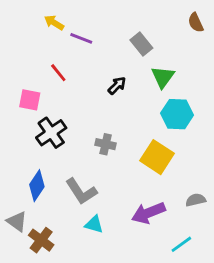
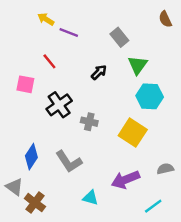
black cross: (51, 133) -> (59, 105), moved
cyan triangle: (94, 224) -> (90, 198), moved

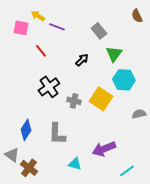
pink square: (25, 84) -> (21, 28), moved
yellow square: (133, 133) -> (101, 99), moved
gray L-shape: (69, 162) -> (57, 134), turned 35
gray semicircle: (165, 169) -> (139, 114), moved

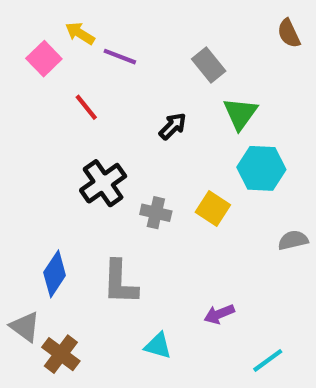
pink square: (21, 28) -> (44, 59), turned 35
yellow square: (101, 99) -> (213, 208), size x0.7
purple arrow: (104, 149) -> (219, 314), size x0.6

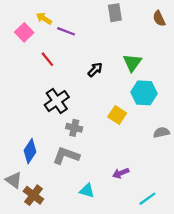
gray rectangle: (209, 65) -> (115, 13), moved, turned 30
gray cross: (156, 213) -> (74, 128), moved
gray L-shape: (120, 282) -> (66, 156), turned 108

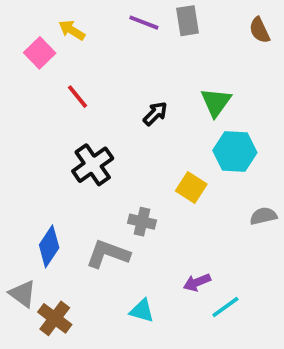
purple line: (66, 31) -> (144, 23), moved
gray cross: (74, 128) -> (142, 222), moved
cyan line: (147, 199) -> (225, 307), moved

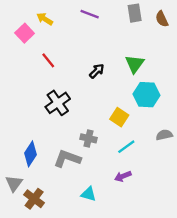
gray rectangle: (187, 21) -> (135, 13), moved
gray triangle: (23, 294) -> (14, 183), turned 30
cyan line: (225, 307) -> (126, 147), moved

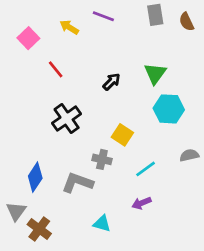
yellow arrow: (45, 19) -> (69, 27), moved
yellow square: (119, 117) -> (122, 135), moved

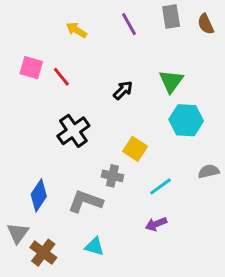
purple line: (103, 16) -> (129, 24), moved, turned 40
pink square: (28, 38) -> (31, 68), moved, turned -30
cyan triangle: (102, 224) -> (94, 247), moved

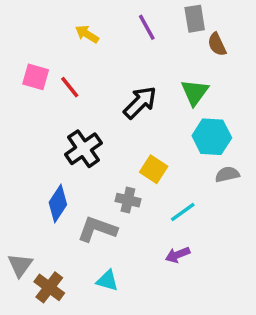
brown semicircle: (206, 24) -> (217, 44), moved
black arrow: (123, 90) -> (140, 103), size x1.5
gray semicircle: (209, 171) -> (227, 174), moved
blue diamond: (39, 195) -> (58, 203), moved

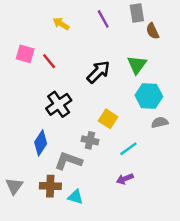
brown cross: (49, 287) -> (50, 186), moved, turned -35

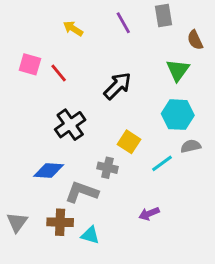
brown semicircle: (152, 31) -> (195, 40), moved
green triangle: (137, 65) -> (178, 70), moved
blue diamond: (41, 143) -> (49, 171), turned 60
cyan line: (128, 149) -> (162, 163), moved

